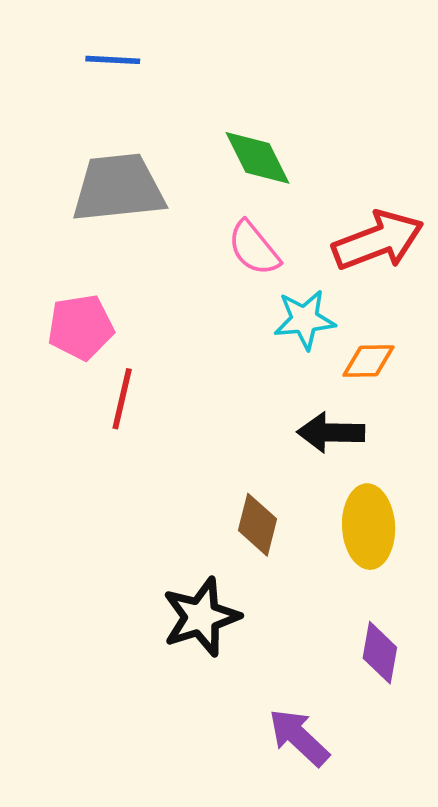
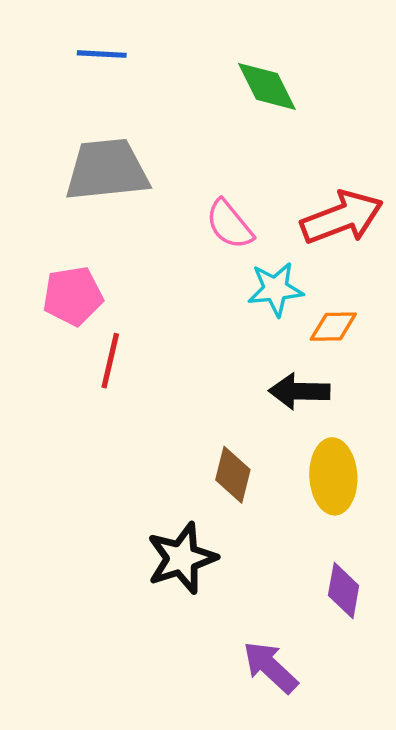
green diamond: (258, 158) -> (267, 86), moved

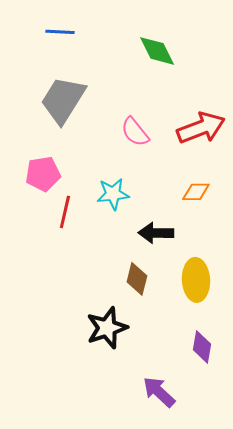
gray trapezoid: (107, 170) -> (63, 100), turned -52
cyan star: (275, 289) -> (113, 194), moved
black arrow: (299, 391) -> (156, 233), moved

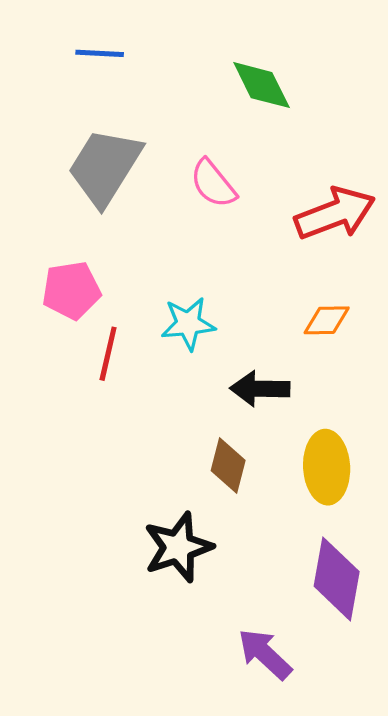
pink semicircle: (135, 132) -> (213, 184), moved
purple diamond: (202, 347) -> (337, 579), size x1.5

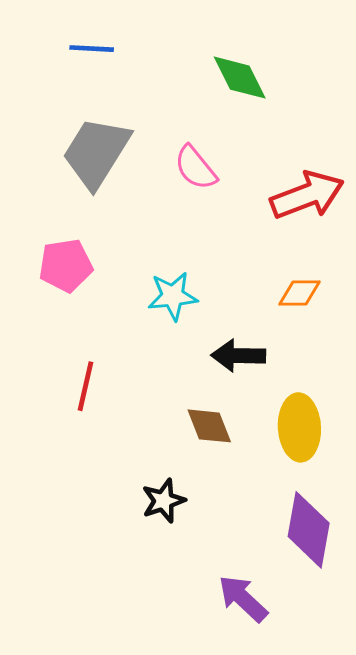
red line: (108, 354) -> (86, 386), moved
brown diamond: (228, 465) -> (209, 426), turned -36
black star: (178, 547) -> (163, 501), size x0.7

